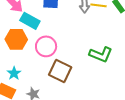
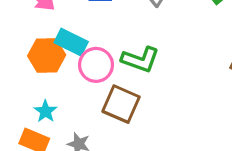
cyan rectangle: (30, 21) -> (71, 42), moved
green L-shape: (101, 54) -> (140, 60), moved

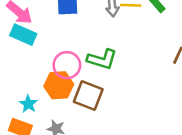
cyan rectangle: (71, 42) -> (23, 35), moved
orange hexagon: (47, 55) -> (59, 85), moved

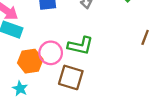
orange hexagon: (59, 85) -> (30, 61), moved

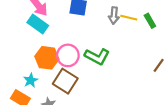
brown square: (71, 77) -> (65, 81), moved

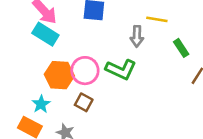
gray arrow: (114, 15) -> (137, 36), moved
green rectangle: (150, 21) -> (181, 48), moved
brown square: (65, 81) -> (84, 102), size x0.6

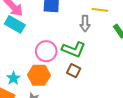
orange hexagon: (59, 75) -> (39, 75), moved
brown square: (84, 102) -> (74, 71), moved

